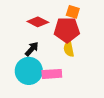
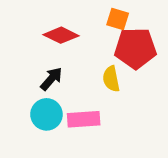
red pentagon: (67, 30) -> (135, 48), moved
cyan circle: (29, 71) -> (46, 114), size x0.7

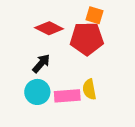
red pentagon: (135, 48) -> (87, 39), moved
yellow semicircle: (111, 79) -> (89, 89), moved

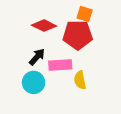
pink rectangle: (67, 96) -> (60, 65), moved

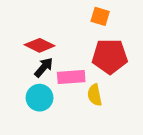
red diamond: (44, 26) -> (40, 45), moved
red pentagon: (78, 35) -> (110, 56), moved

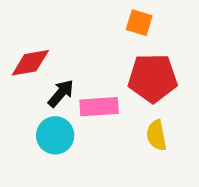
red diamond: (40, 45) -> (30, 63), moved, turned -36
yellow semicircle: (95, 95) -> (156, 135), moved

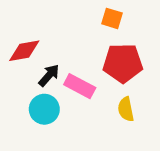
pink rectangle: (99, 107) -> (80, 86), turned 32

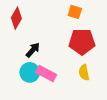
red diamond: (24, 51) -> (16, 18), moved, turned -50
pink rectangle: (80, 86) -> (46, 73), moved

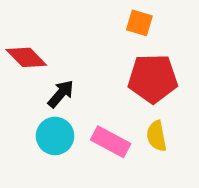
red diamond: (16, 18) -> (26, 57), moved, turned -75
pink rectangle: (46, 73) -> (111, 142), moved

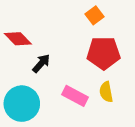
orange square: (139, 23) -> (94, 15), turned 36
cyan circle: (55, 136) -> (22, 104), moved, size x1.4

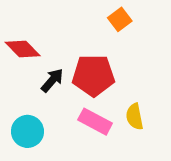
red pentagon: (104, 53) -> (93, 75), moved
cyan circle: (22, 104) -> (27, 131), size x0.7

